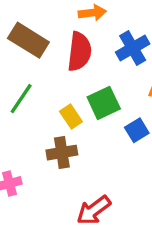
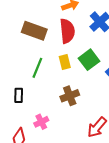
yellow rectangle: (71, 117) -> (65, 62), moved, turned 32

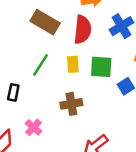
green square: (89, 60) -> (101, 67), turned 30
pink cross: (41, 122) -> (33, 127), turned -32

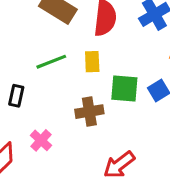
green line: (41, 65) -> (51, 62), turned 35
green square: (101, 67) -> (124, 88), moved

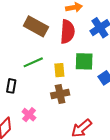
yellow rectangle: (92, 62) -> (59, 70), moved
green square: (124, 88) -> (84, 61), moved

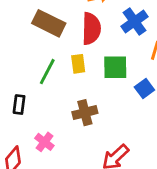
green line: (33, 62) -> (47, 72), turned -36
yellow rectangle: (59, 70) -> (78, 64), moved

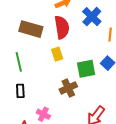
green square: (115, 67) -> (86, 69), moved
green line: (47, 72) -> (19, 62), moved, turned -30

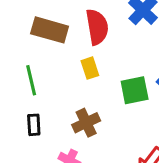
brown cross: (68, 88) -> (86, 123), moved

